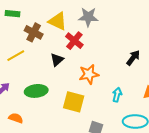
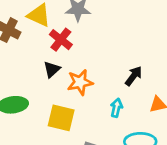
black arrow: (133, 58) -> (134, 76), moved
black triangle: (57, 60) -> (52, 69), moved

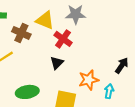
orange star: (80, 82) -> (89, 80), moved

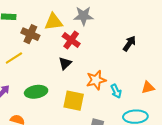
yellow triangle: (45, 20) -> (53, 22), turned -30
black arrow: (122, 66) -> (129, 44), moved
cyan arrow: (109, 91) -> (116, 91), turned 144

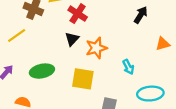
orange star: (96, 80) -> (96, 48), moved
orange triangle: (148, 87) -> (163, 44), moved

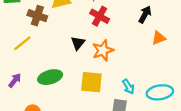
red cross: (78, 14) -> (100, 16), moved
orange triangle: (163, 44) -> (159, 38), moved
cyan arrow: (128, 67) -> (128, 87), moved

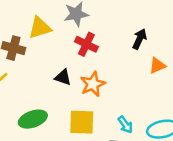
black triangle: (78, 43) -> (63, 77), turned -48

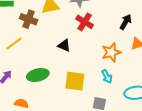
orange star: (93, 84) -> (111, 52), moved
cyan arrow: (125, 125) -> (107, 76), moved

